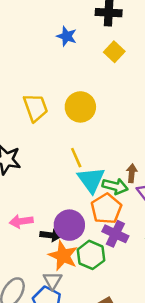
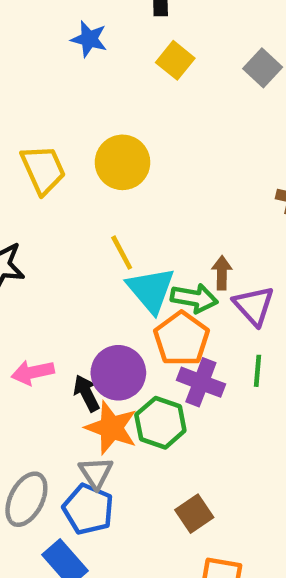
black arrow: (51, 235) -> (86, 393), turned -120

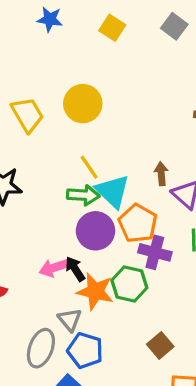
green arrow: (194, 298) -> (83, 195), moved
pink arrow: (33, 372) -> (54, 268), moved
purple circle: (118, 373) -> (95, 231), moved
gray triangle: (96, 473) -> (70, 320), moved

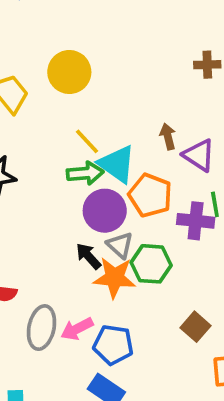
purple cross: (155, 252) -> (196, 221), moved
pink arrow: (54, 268) -> (77, 329), moved
gray triangle: (70, 320) -> (120, 245), moved
gray ellipse: (41, 348) -> (42, 328), moved

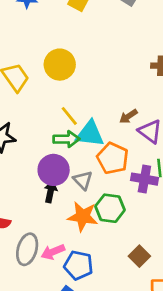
brown arrow: (168, 137) -> (128, 116), turned -114
cyan triangle: (117, 164) -> (90, 134), turned -32
purple circle: (105, 211) -> (54, 170), moved
gray triangle: (120, 245) -> (83, 180), moved
black arrow: (88, 256) -> (50, 192), moved, turned 50

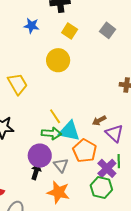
yellow circle: (60, 65) -> (58, 60), moved
purple cross: (144, 179) -> (107, 168), turned 30
green hexagon: (110, 208) -> (101, 187), moved

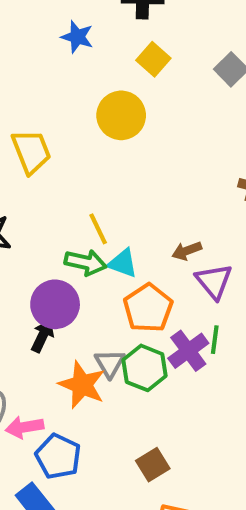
cyan triangle: (69, 131) -> (123, 263), size x0.7
gray triangle: (61, 165) -> (110, 363), moved
green hexagon: (101, 187) -> (144, 368), moved

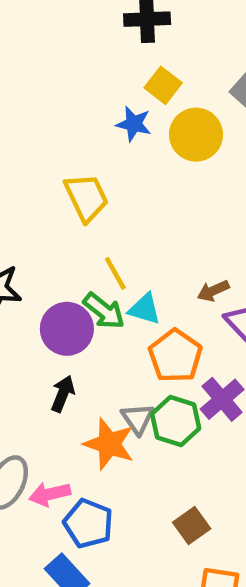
blue star: (77, 37) -> (134, 124), moved
yellow circle: (121, 115) -> (196, 135), moved
yellow trapezoid: (31, 152) -> (86, 197), moved
green arrow: (85, 263) -> (104, 311), turned 30
purple circle: (55, 304) -> (67, 329), moved

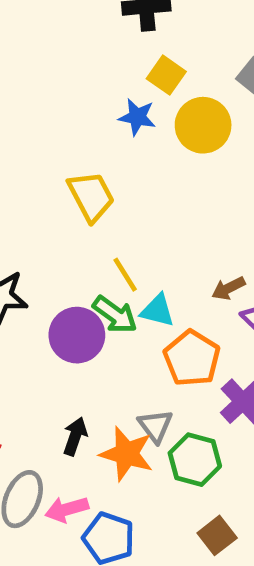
black arrow: (63, 394) -> (75, 436), moved
green hexagon: (176, 421) -> (195, 460), moved

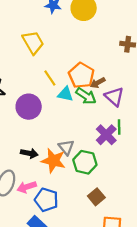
green arrow: (115, 315) -> (86, 96), moved
orange pentagon: (192, 358) -> (81, 75), moved
black arrow: (75, 436) -> (29, 153), turned 84

